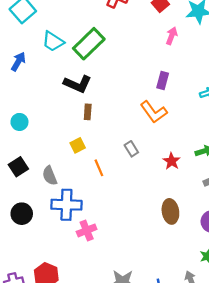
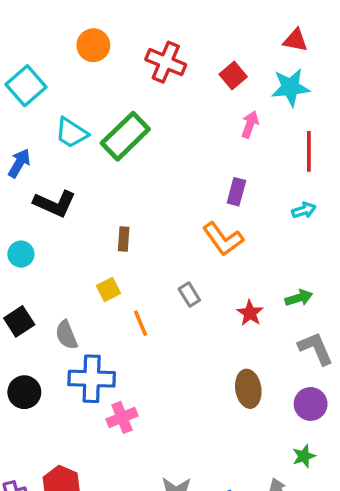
black L-shape: (78, 84) -> (55, 204), moved

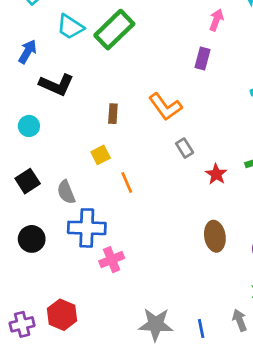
purple rectangle: (236, 192) -> (202, 58), moved
orange L-shape: (223, 239) -> (165, 107), moved
gray rectangle: (189, 294) -> (185, 148), moved

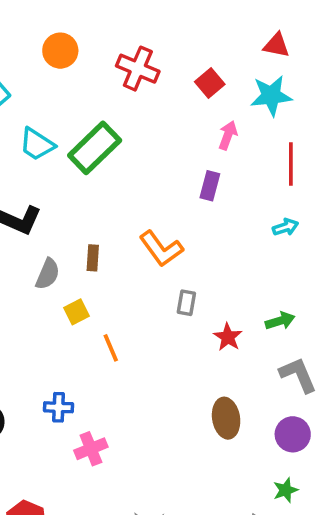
gray rectangle: (185, 148) -> (186, 303), turned 42
gray semicircle: (66, 192) -> (48, 274), moved, turned -135
blue cross: (87, 228) -> (59, 407), size x0.6

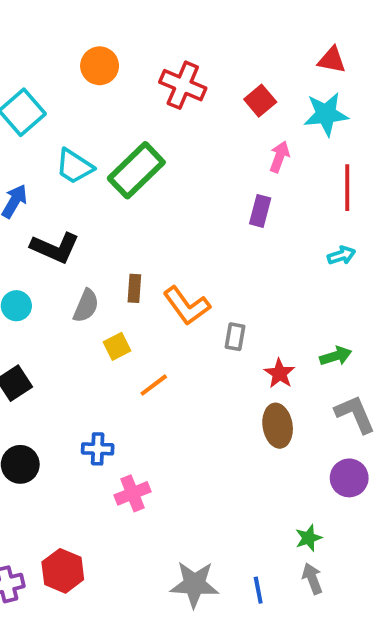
orange L-shape: (161, 249) -> (187, 306), moved
orange line: (111, 348) -> (154, 385), turned 76
brown ellipse: (226, 418) -> (278, 426), moved
green star: (285, 490) -> (309, 538), moved

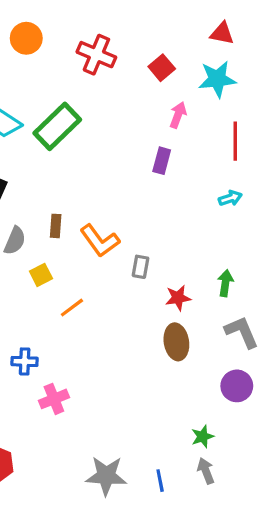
green arrow: (336, 356) -> (225, 283), turned -65
red star: (280, 373) -> (178, 298), turned 30

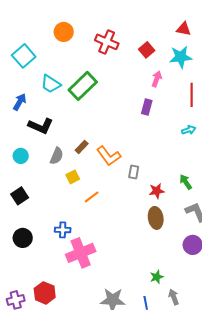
brown rectangle: (56, 226) -> (82, 147), turned 40
green arrow: (225, 283) -> (186, 182), turned -42
pink cross: (54, 399) -> (81, 253), size x1.6
green star: (203, 437) -> (157, 277), moved

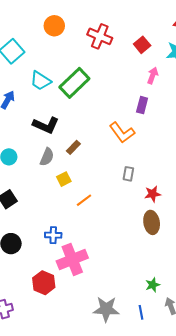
black L-shape: (41, 126) -> (46, 125), moved
orange L-shape: (109, 156) -> (122, 133), moved
red hexagon: (45, 293) -> (44, 283), moved

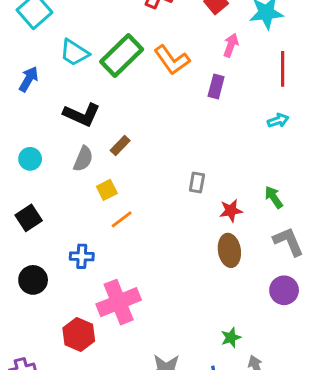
orange L-shape: (122, 133) -> (172, 60), moved
orange line: (84, 200) -> (122, 219), moved
blue cross: (53, 235) -> (82, 256), moved

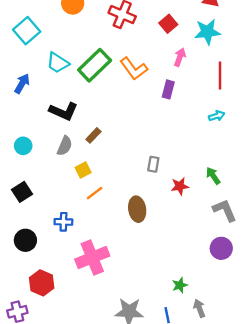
brown ellipse: (229, 250) -> (137, 209), moved
red hexagon: (79, 335) -> (42, 283), moved

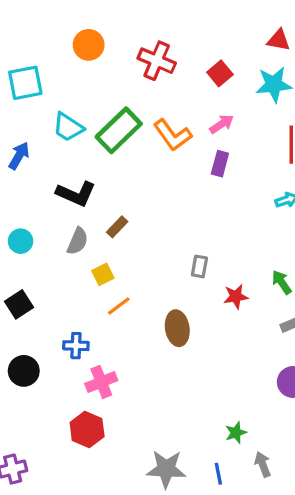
cyan square: (27, 31) -> (25, 83), turned 30
pink arrow: (180, 57) -> (222, 124), moved, turned 36
pink cross: (92, 258) -> (101, 382), moved, size x0.7
red hexagon: (42, 283) -> (87, 429), moved

